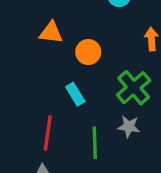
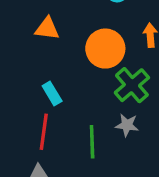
orange circle: (88, 52) -> (105, 49), moved, size x1.5
cyan rectangle: (75, 94) -> (52, 93), moved

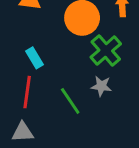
green line: (92, 142) -> (70, 101), turned -32

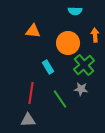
cyan rectangle: (35, 58) -> (48, 67), moved

